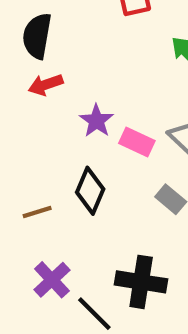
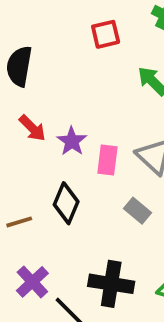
red arrow: (46, 85) -> (32, 128), moved, turned -116
pink rectangle: (137, 142) -> (107, 160), turned 72

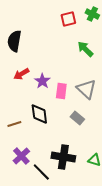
red square: (106, 34) -> (68, 19), moved
red arrow: (32, 128) -> (21, 74), turned 105
black diamond: (66, 203) -> (39, 114), turned -30

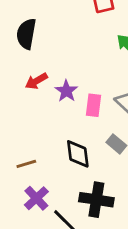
black diamond: (39, 114) -> (78, 154), moved
brown line: (14, 124) -> (26, 164), moved

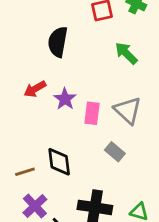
black semicircle: (26, 34) -> (58, 42), moved
black diamond: (78, 154) -> (59, 162), moved

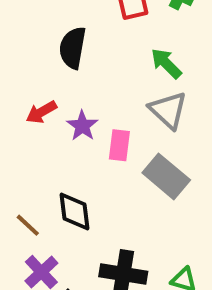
gray triangle: (128, 110) -> (168, 110), moved
gray rectangle: (115, 152) -> (166, 176), moved, size x1.6
brown line: (25, 172) -> (28, 225), turned 60

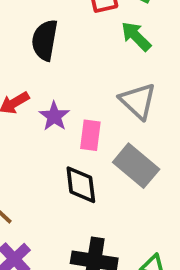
green arrow: (166, 63) -> (136, 36), moved
black diamond: (75, 212) -> (81, 185), moved

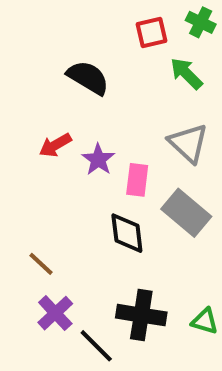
black semicircle: (45, 40) -> (88, 78), turned 111

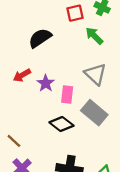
black semicircle: (88, 78) -> (40, 38), turned -65
black diamond: (127, 233) -> (61, 124), turned -45

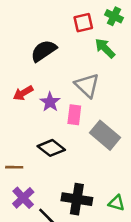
gray triangle: (95, 74) -> (87, 85), moved
black diamond: (61, 124) -> (51, 148), moved
brown line: (14, 141) -> (14, 167), turned -42

